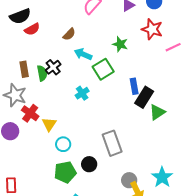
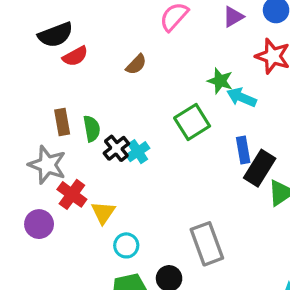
cyan arrow: (83, 54) -> (241, 97), moved
black cross: (53, 67) -> (116, 148), moved
cyan cross: (82, 93) -> (138, 152), moved

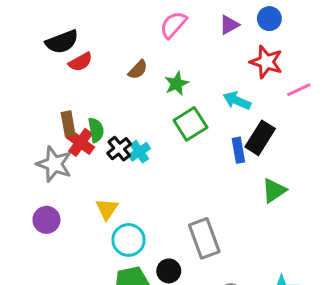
green star: (220, 81) -> (176, 84), moved, turned 30
black rectangle: (260, 168) -> (260, 138), moved
red cross: (72, 194) -> (81, 142), moved
cyan circle: (126, 245) -> (128, 240), size x1.4

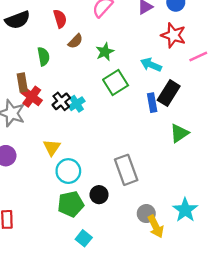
red semicircle: (81, 62) -> (60, 19), moved, turned -78
green semicircle: (96, 130) -> (44, 57), moved

